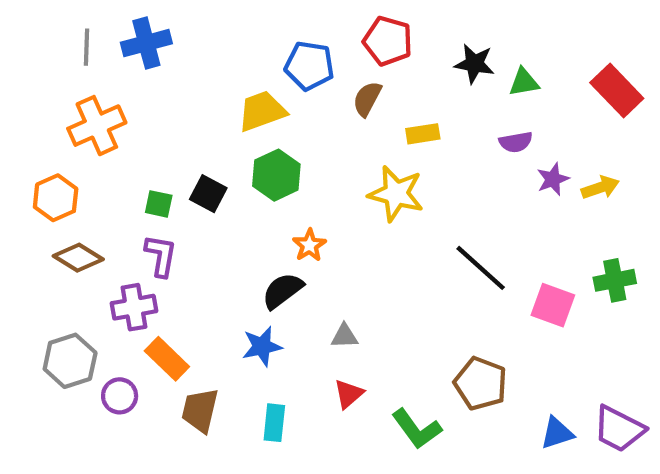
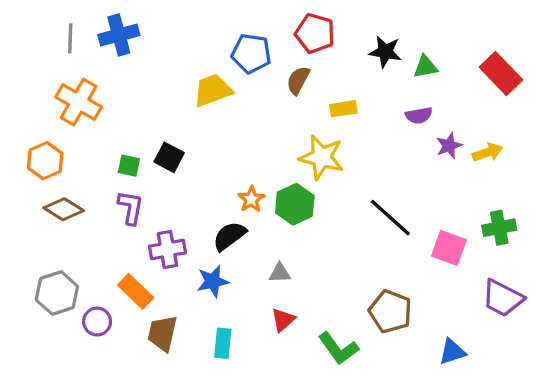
orange cross: (97, 126) -> (79, 102), turned -36
green hexagon: (276, 175) -> (295, 204), moved
purple cross: (134, 307) -> (167, 249), moved
purple trapezoid: (619, 429) -> (503, 298), moved

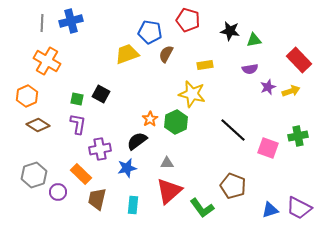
red rectangle: (501, 74) -> (299, 60), moved
brown semicircle: (298, 80) -> (166, 54), moved
purple trapezoid: (503, 298) -> (299, 208), moved
red triangle: (283, 320) -> (169, 191), size x1.8

